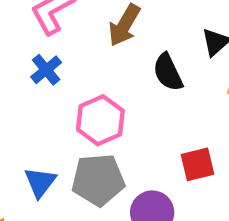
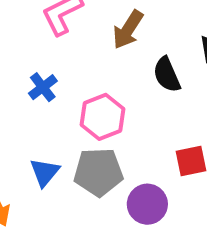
blue cross: (46, 70) -> (43, 87), moved

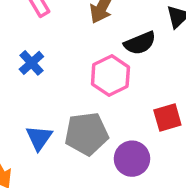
black semicircle: (167, 75) -> (140, 43), turned -84
pink hexagon: (103, 117) -> (110, 76), moved

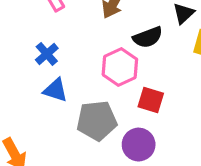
red square: (167, 118) -> (151, 100), moved, turned 32
blue triangle: (39, 138) -> (55, 90), moved, turned -48

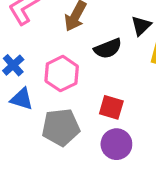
pink hexagon: (120, 67) -> (62, 74), moved
purple circle: (139, 145) -> (116, 144), moved

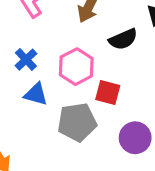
red square: (111, 107) -> (108, 92), moved

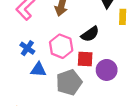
black semicircle: (123, 39) -> (90, 34), moved
purple circle: (135, 138) -> (107, 70), moved

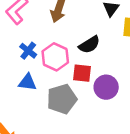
blue cross: (27, 48) -> (28, 51), moved

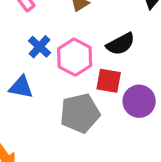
blue triangle: (28, 82) -> (21, 87), moved

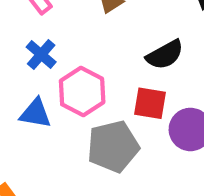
blue cross: (40, 47) -> (41, 55), moved
pink hexagon: (75, 57) -> (82, 92), moved

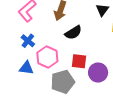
black semicircle: (165, 55) -> (73, 33), moved

